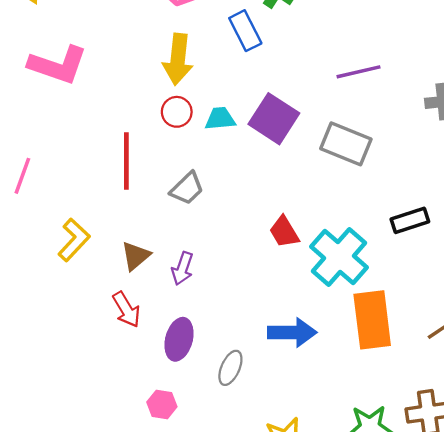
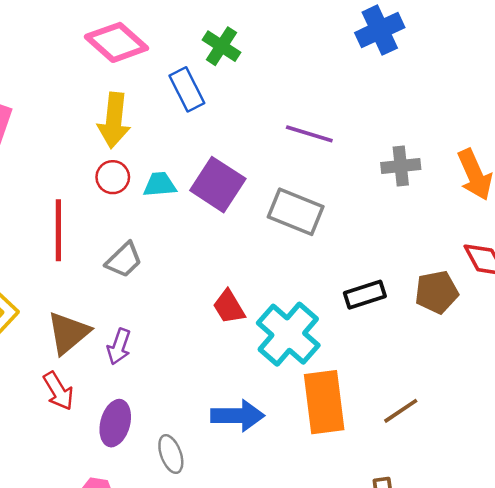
purple line: (358, 72) -> (309, 134), turned 30
brown triangle: (136, 256) -> (68, 333), size x1.4
gray ellipse: (230, 368) -> (171, 454), turned -44

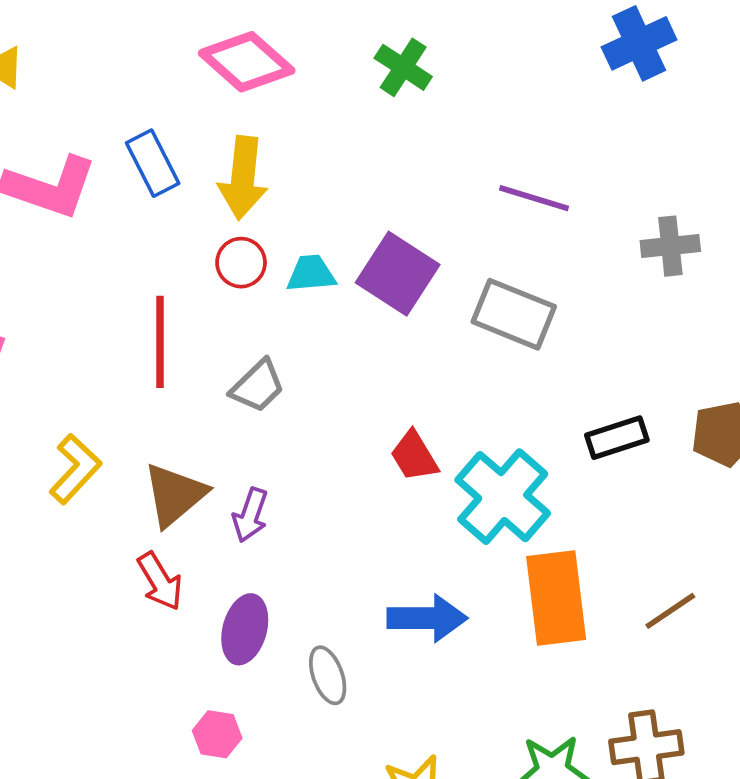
blue rectangle: (187, 89) -> (153, 163), moved

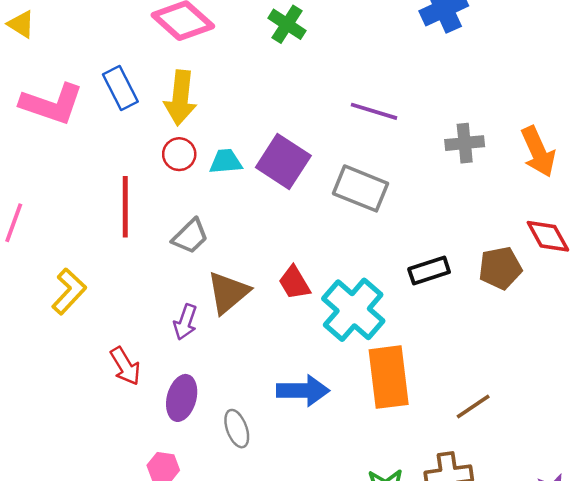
brown triangle: (175, 495) -> (228, 293), moved
brown line: (670, 611) -> (473, 407), moved

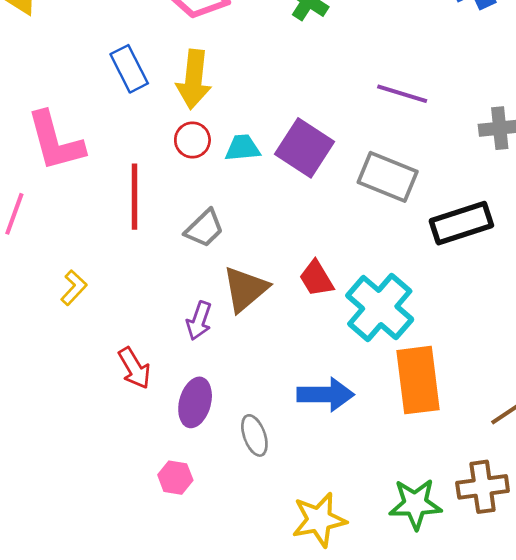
pink L-shape: (52, 104) -> (55, 141), moved, turned 56
black rectangle: (429, 271) -> (461, 223), moved, size x1.4
yellow L-shape: (69, 291) -> (74, 288), size x0.7

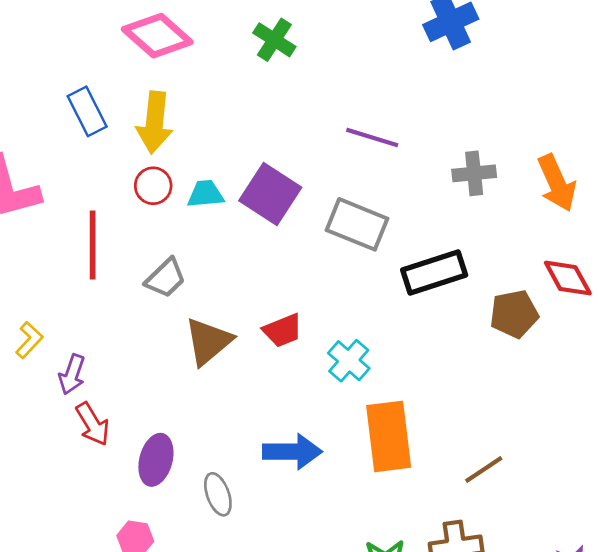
red trapezoid: (316, 278) -> (283, 330), turned -81
cyan cross: (380, 307) -> (349, 361), size x0.6
purple arrow: (199, 321) -> (72, 374), moved

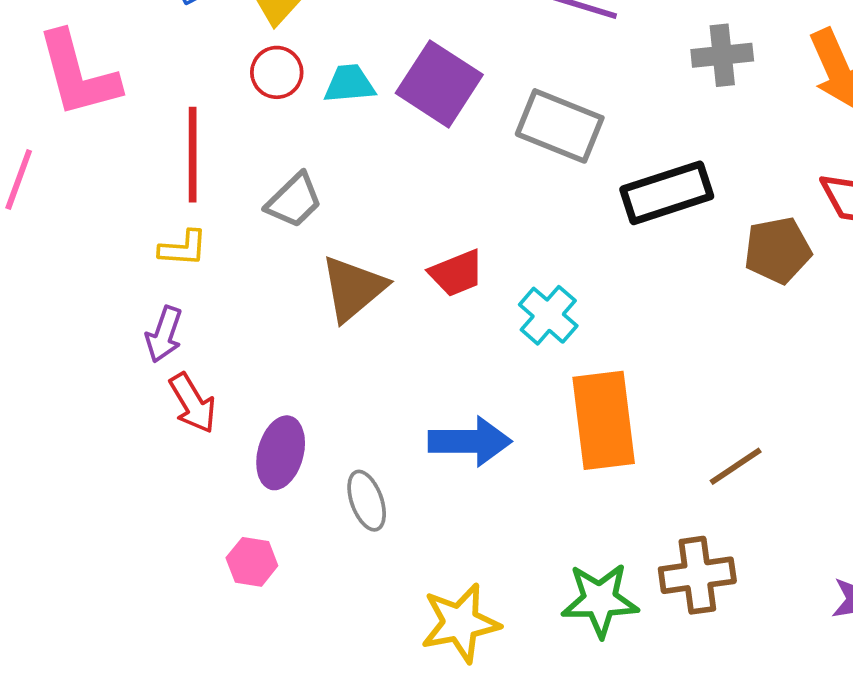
yellow L-shape: (29, 340) -> (183, 248), moved, turned 51

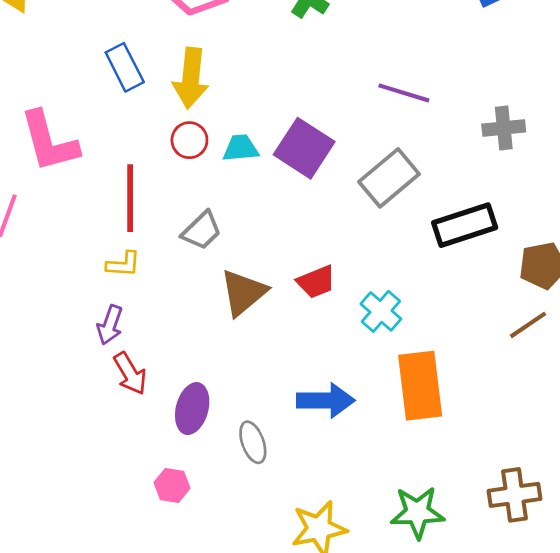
gray rectangle: (560, 126) -> (389, 178), turned -62
brown line: (736, 466) -> (528, 325), moved
brown cross: (697, 575) -> (515, 495), moved

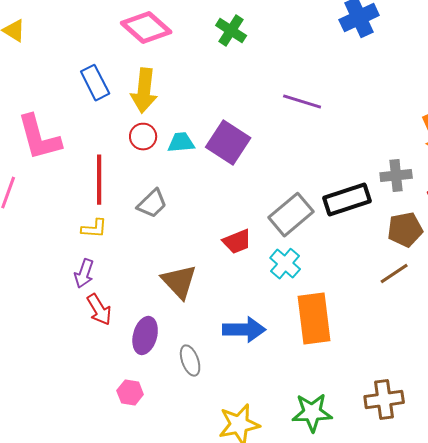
gray cross: (504, 128) -> (396, 176), moved
gray rectangle: (389, 178) -> (291, 215), moved
brown triangle: (243, 293) -> (179, 282), moved, turned -33

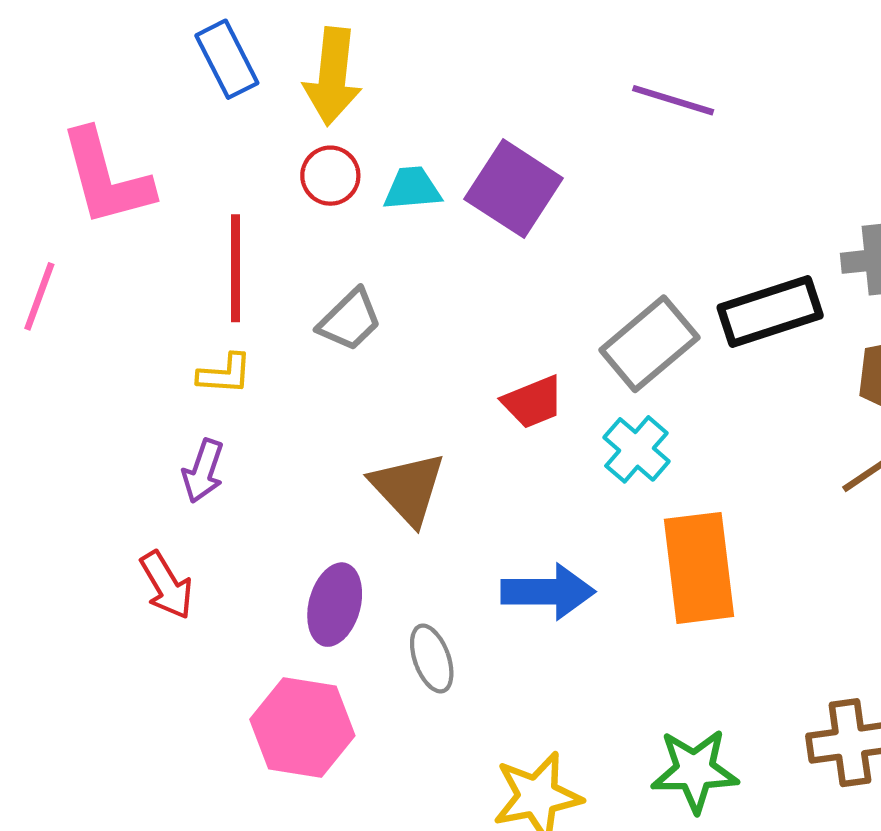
red arrow: (99, 310) -> (167, 585), moved
pink hexagon: (130, 393) -> (302, 727), size x1.8

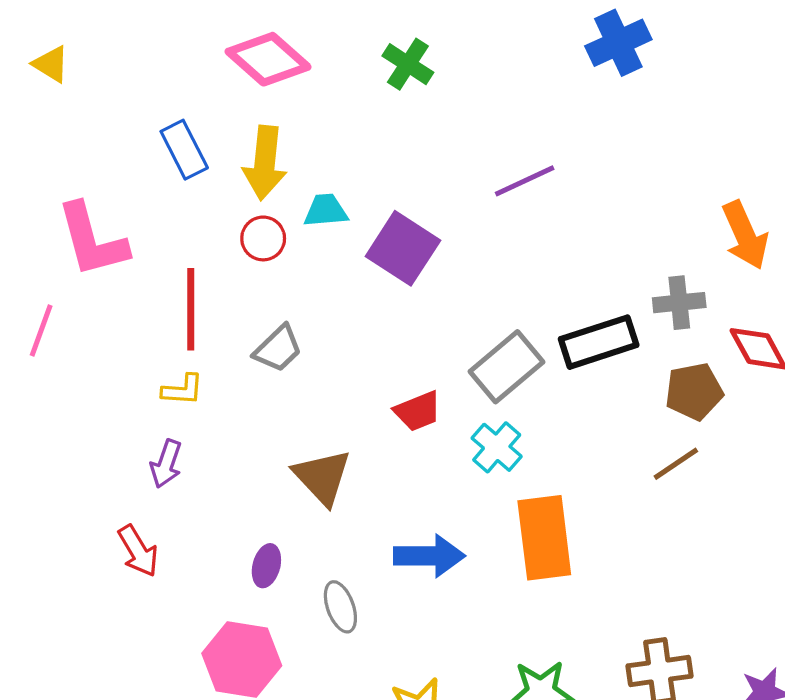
purple line: (673, 100) -> (525, 181), turned -42
cyan trapezoid: (412, 189) -> (326, 211), moved
purple ellipse: (335, 605) -> (266, 566), size x0.7

